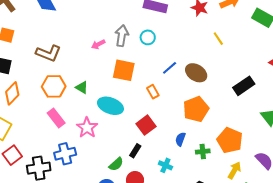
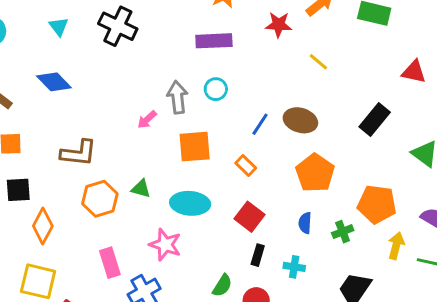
pink rectangle: (56, 118) -> (110, 263), moved, turned 36
black rectangle: (135, 151) -> (258, 255), moved

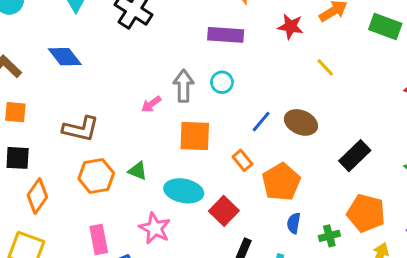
black rectangle: (375, 120) -> (355, 156), moved
orange pentagon: (315, 173) -> (281, 182), moved
red square: (250, 217) -> (224, 211), moved

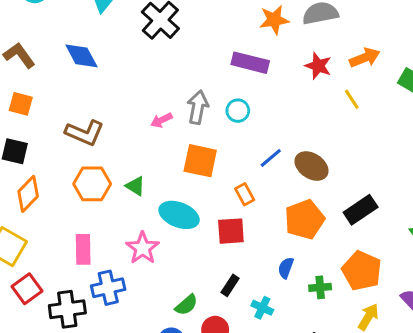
yellow line: (325, 67) -> (352, 99), moved
orange pentagon: (281, 182) -> (304, 219), moved
red square: (224, 211) -> (231, 231), moved, turned 32

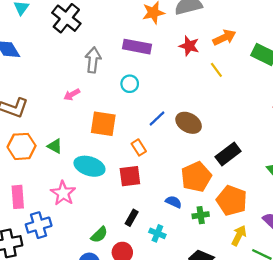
gray arrow: (198, 107) -> (93, 60), moved
orange pentagon: (304, 219) -> (196, 177), moved
blue semicircle: (286, 268) -> (174, 202), turned 98

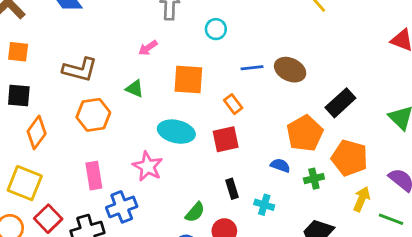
blue line: (157, 118) -> (252, 68), turned 42
green triangle: (55, 146) -> (135, 89), moved
black rectangle: (132, 218) -> (232, 189), turned -42

